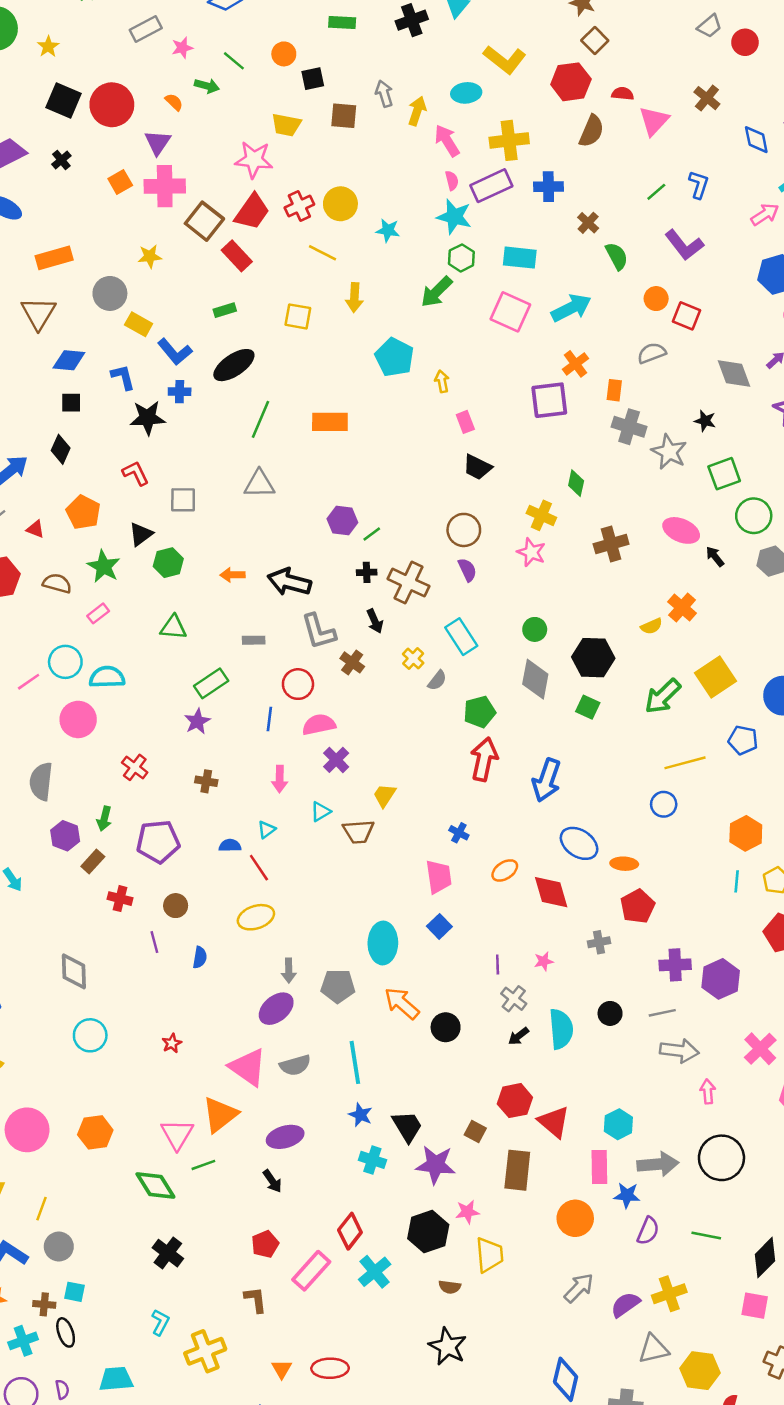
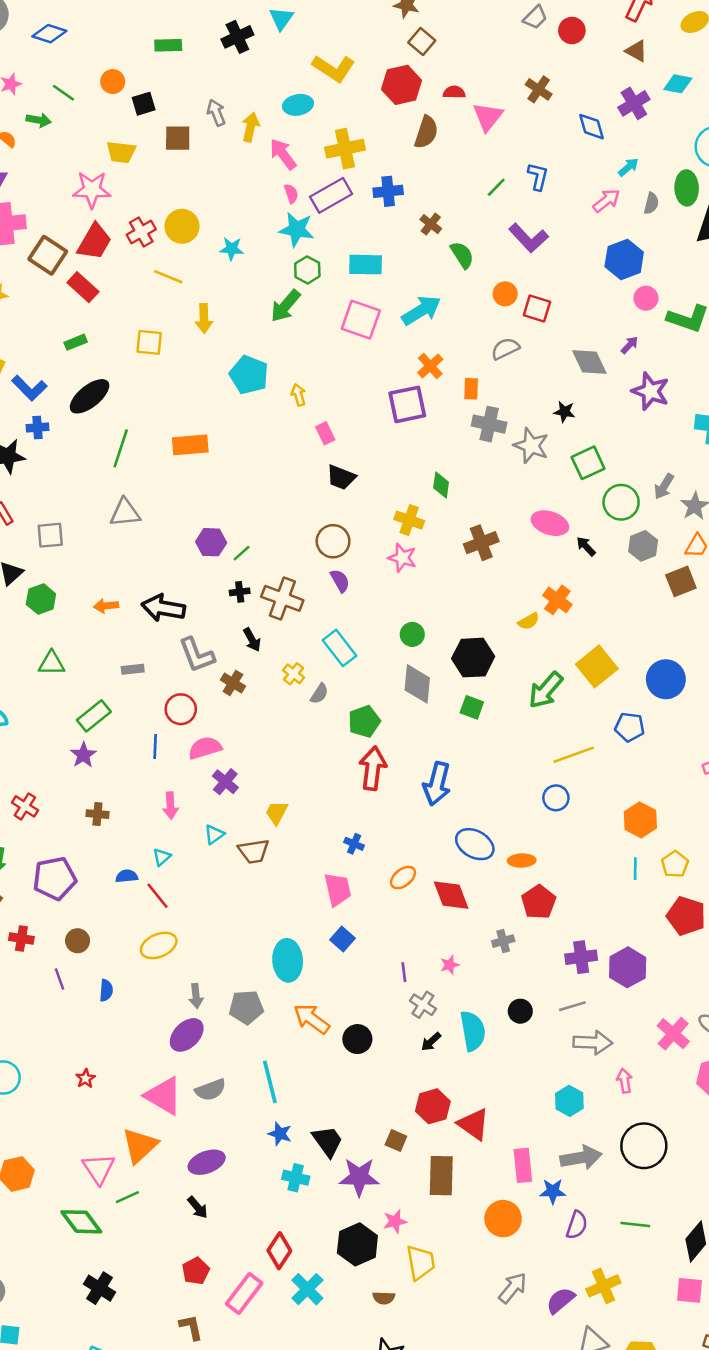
cyan hexagon: (618, 1124) -> (569, 1101), moved

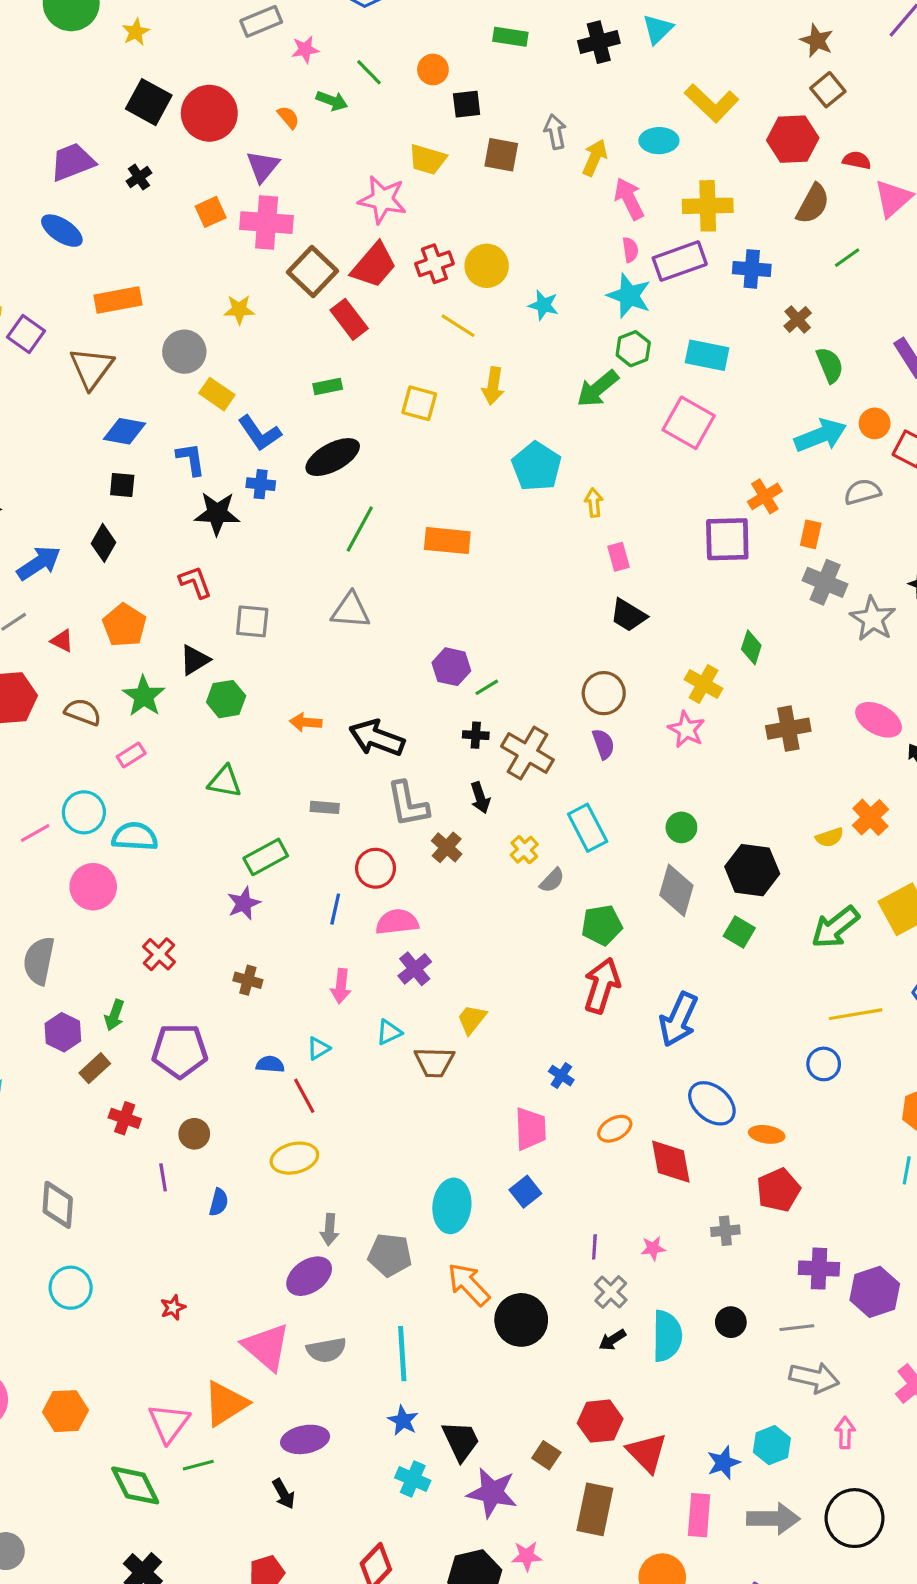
green line: (496, 187) -> (847, 258), moved
cyan arrow: (421, 310) -> (821, 435), moved
black circle: (357, 1039) -> (521, 1320), size x1.4
blue star: (553, 1191) -> (723, 1463), moved, turned -30

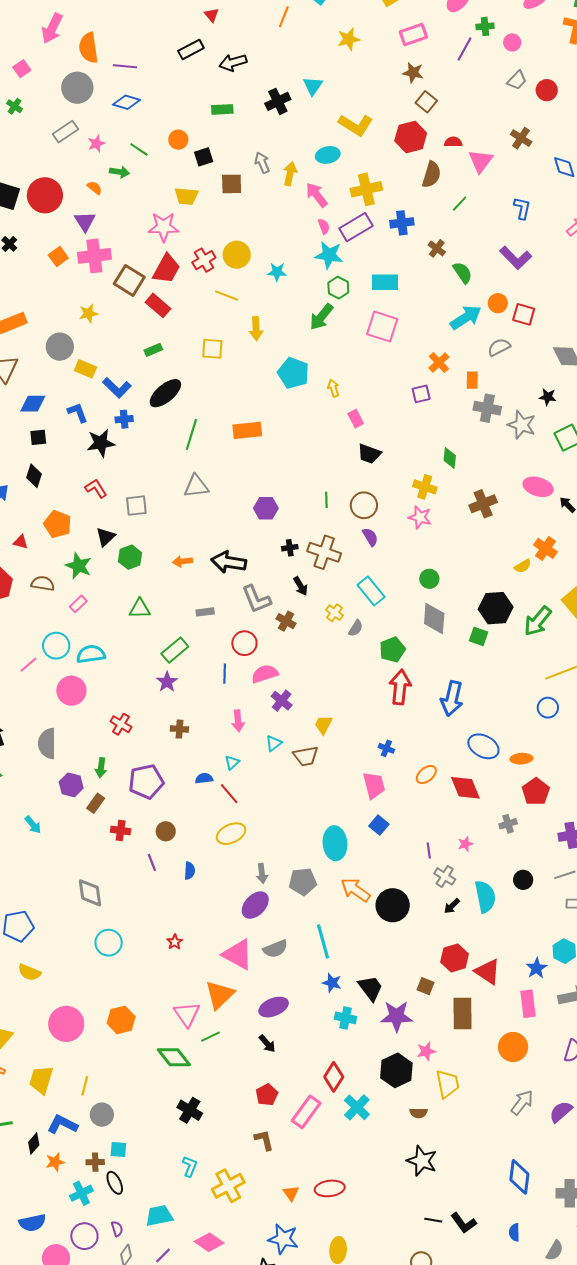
purple square: (727, 539) -> (421, 394), size x0.6
green line: (487, 687) -> (326, 500), moved, turned -49
black hexagon: (752, 870) -> (496, 608), moved

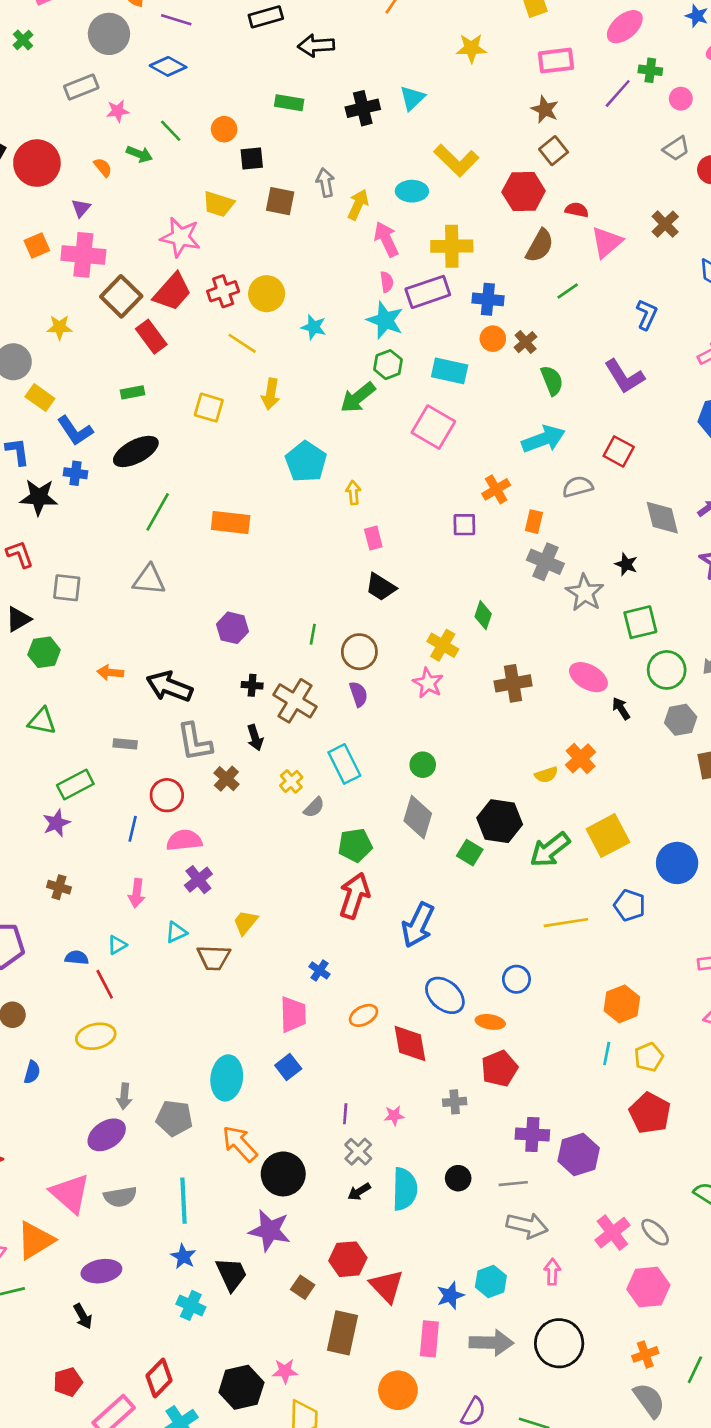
purple triangle: (85, 221) -> (81, 208), size x0.7
orange circle: (498, 303) -> (493, 339), moved
blue circle: (548, 708) -> (516, 979), moved
purple star: (397, 1016) -> (270, 1231), moved

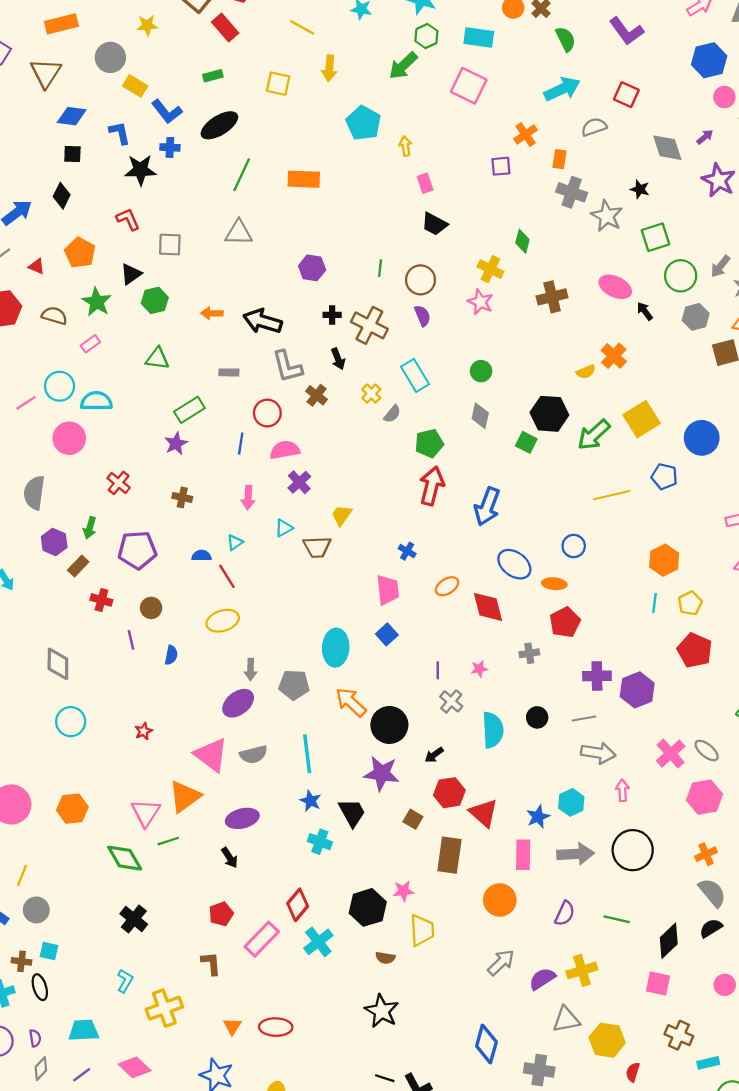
gray diamond: (418, 817) -> (480, 416), size x0.7
black arrow: (359, 1192) -> (434, 755), moved

